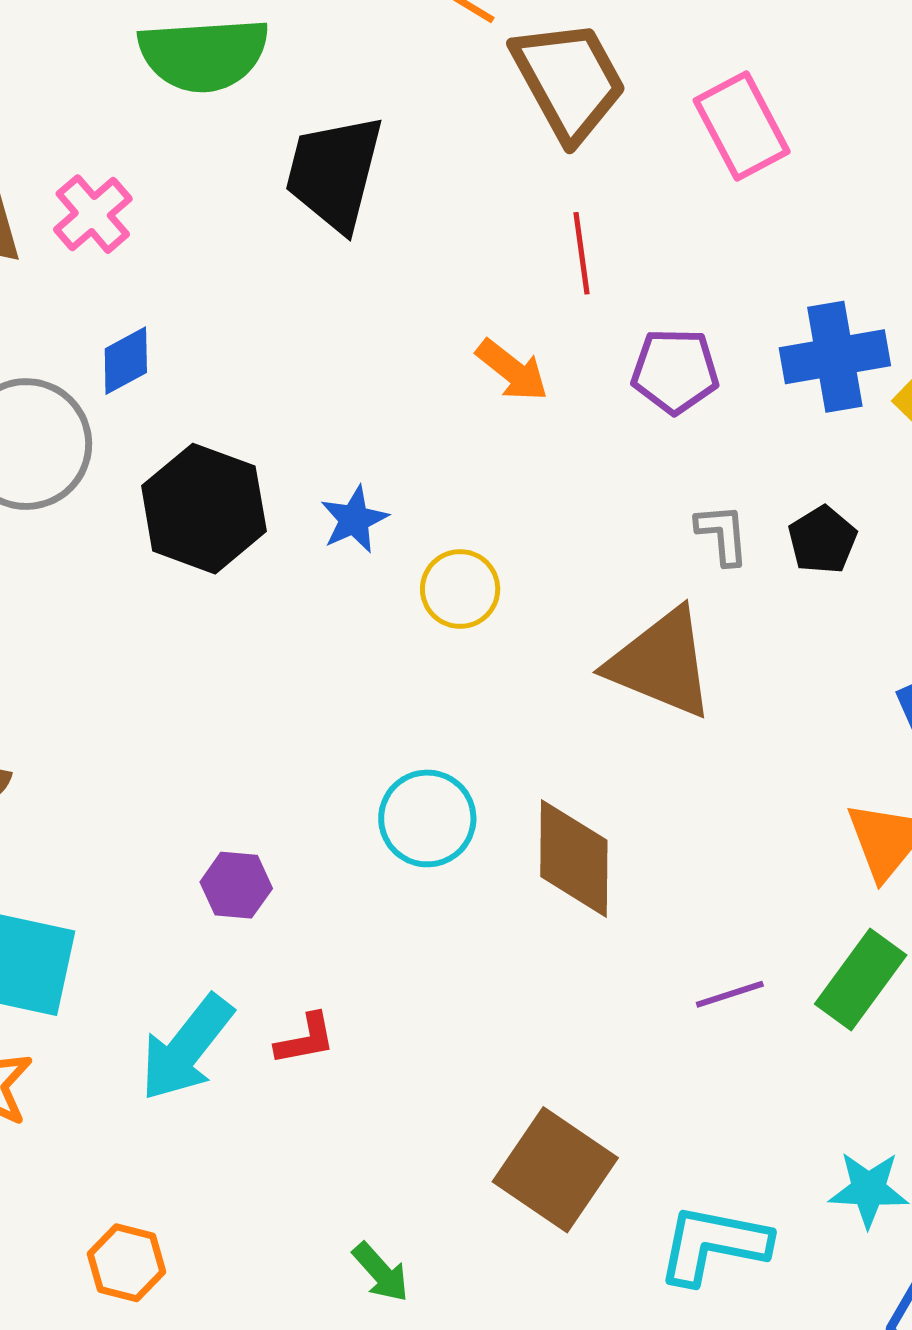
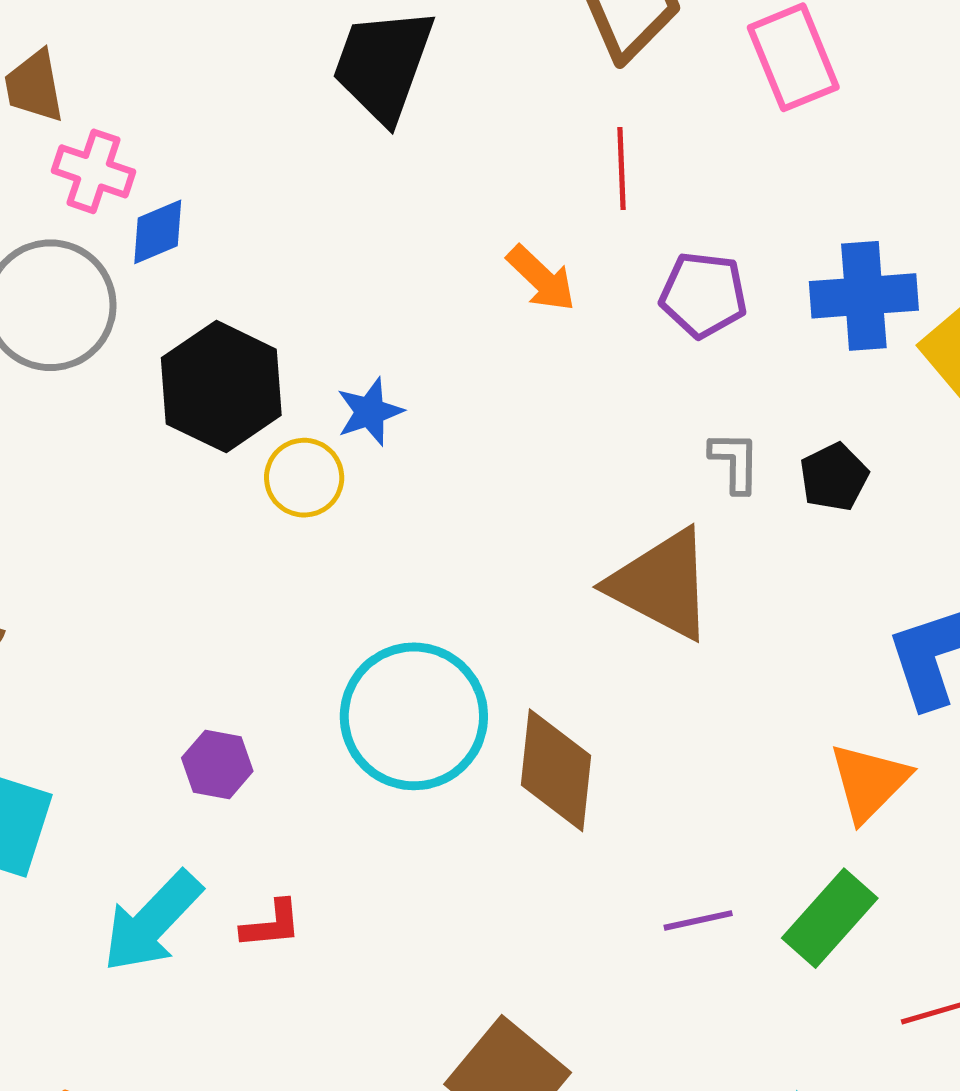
pink cross: (93, 214) -> (93, 171), moved, turned -36
yellow circle: (460, 589) -> (304, 478), moved
cyan circle: (427, 818) -> (414, 716), size x1.5

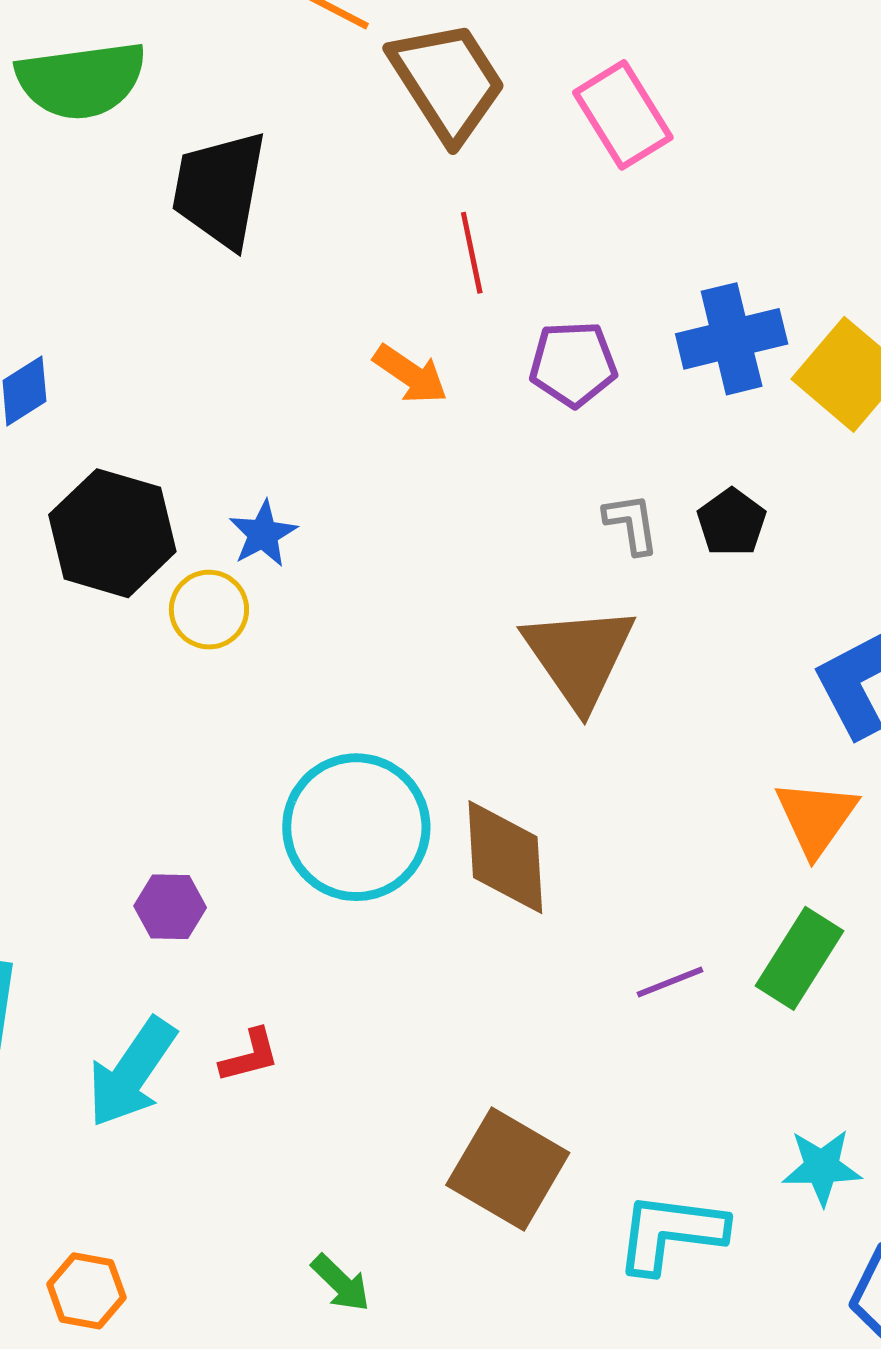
brown triangle: (662, 584) -> (579, 656), turned 37

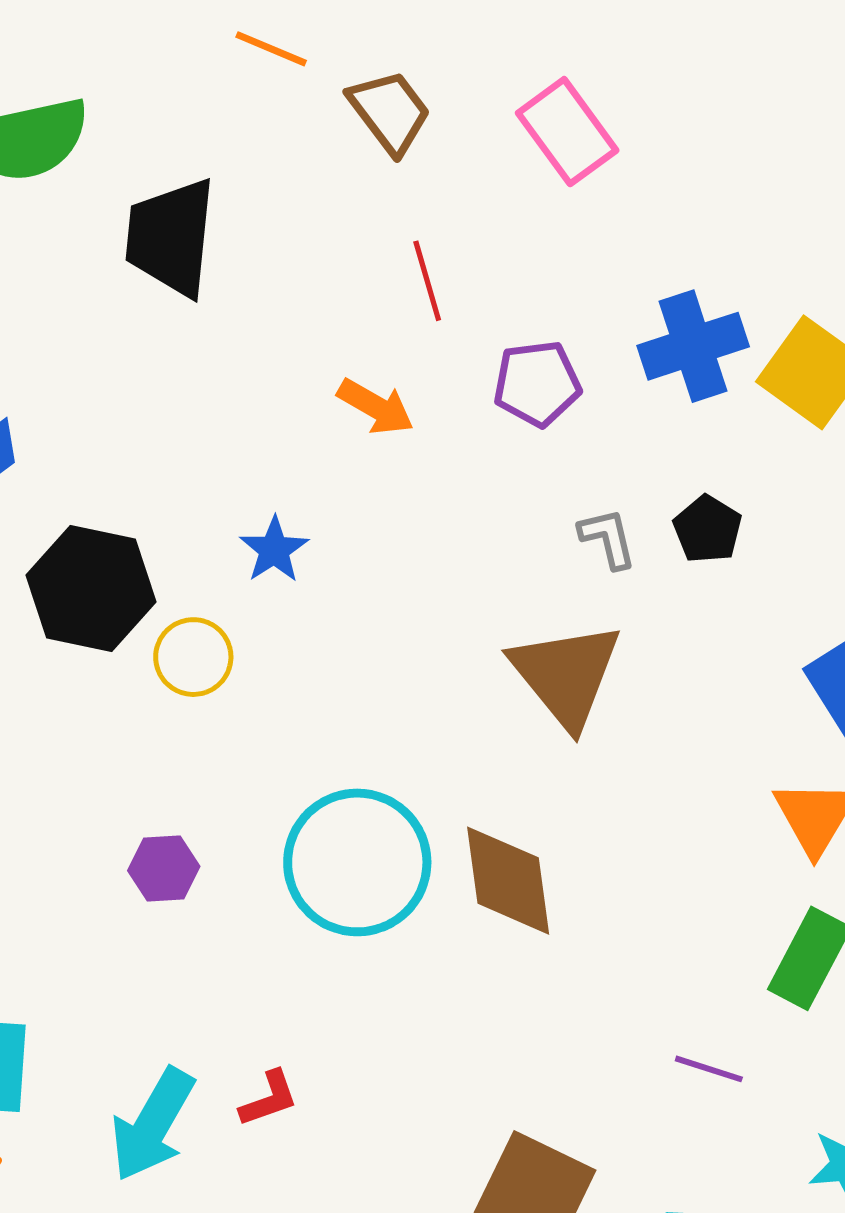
brown trapezoid: (448, 81) -> (390, 112), size x0.7
blue star: (263, 534) -> (274, 550), moved
purple hexagon: (170, 907) -> (164, 868), moved
purple line: (670, 982) -> (709, 1069), moved, turned 44

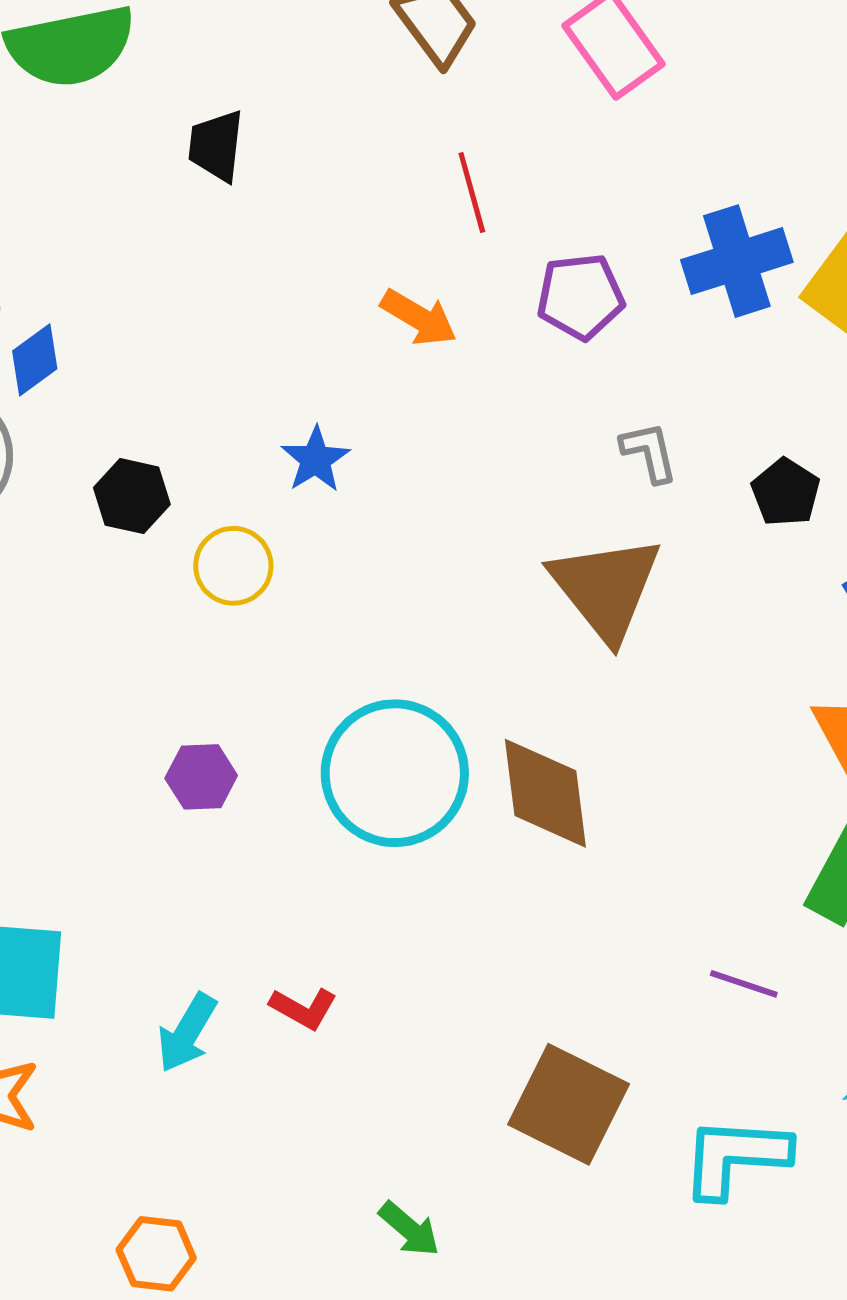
black trapezoid: (171, 237) -> (216, 146), size x0.6
black pentagon: (707, 529) -> (786, 492), moved
black hexagon: (91, 589) -> (132, 496), size x0.6
red L-shape: (269, 1099) -> (304, 1008), turned 48
cyan arrow: (153, 1125) -> (187, 1033), size x0.7

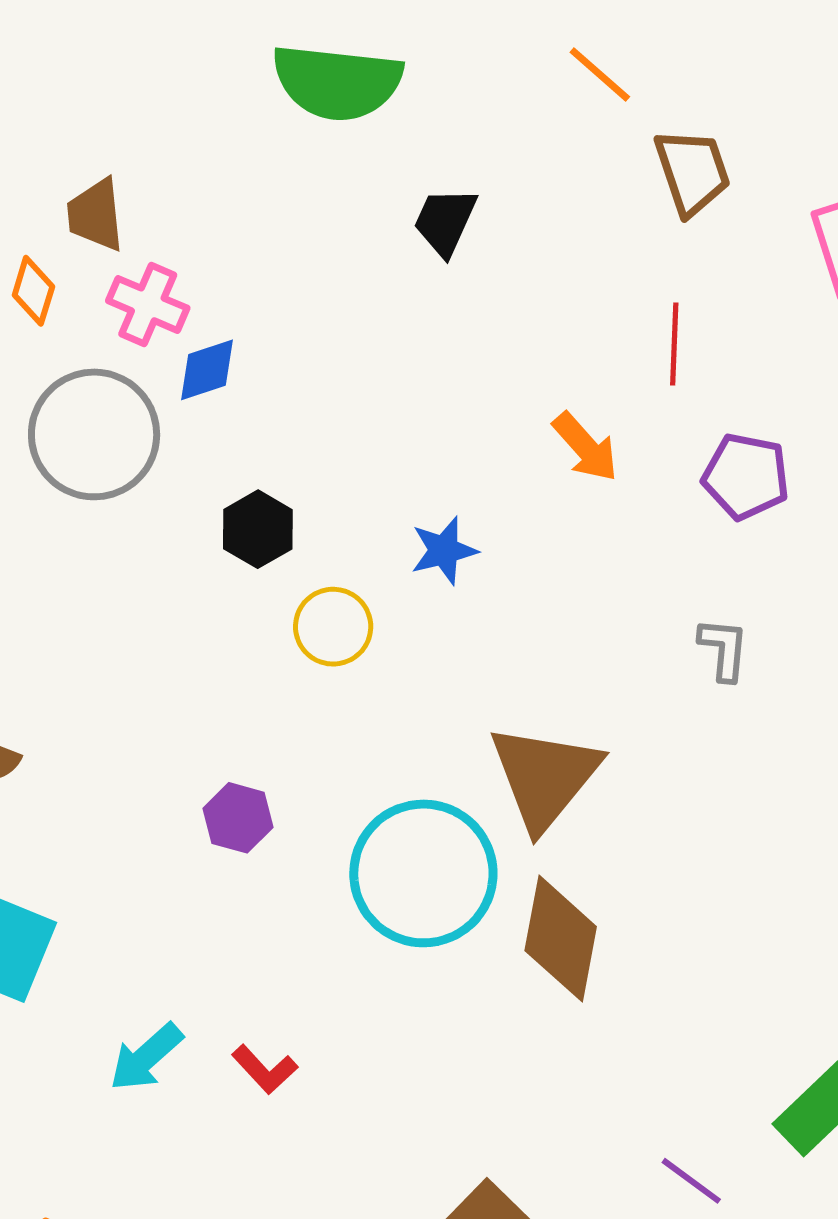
gray L-shape: (649, 452) -> (724, 649), moved
brown triangle: (606, 588) -> (545, 777), moved

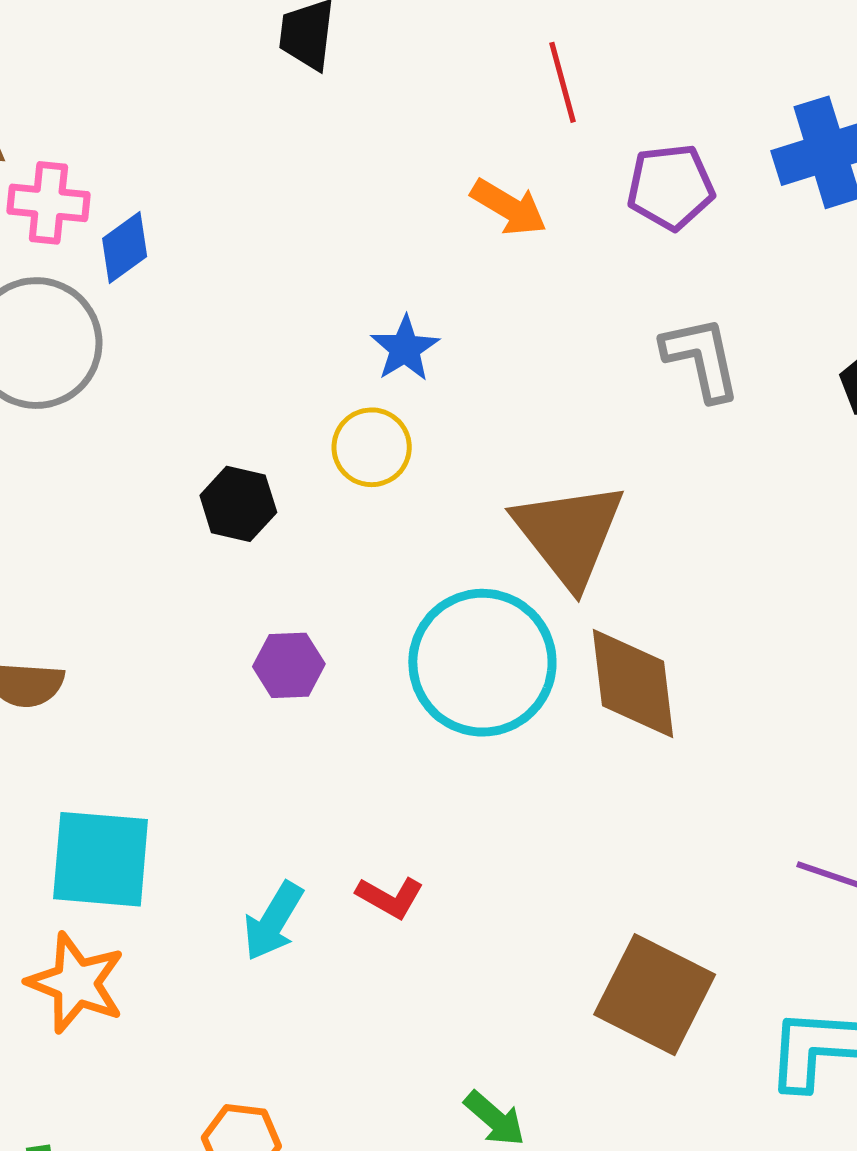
black hexagon: (258, 529) -> (238, 504), moved
yellow circle: (333, 627) -> (372, 447), moved
gray L-shape: (724, 649) -> (701, 358), size x1.4

